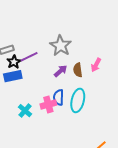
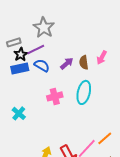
gray star: (61, 46) -> (44, 27), moved
blue semicircle: (58, 97) -> (42, 65), moved, turned 119
cyan cross: (25, 111) -> (19, 113), moved

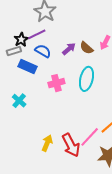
gray rectangle: (14, 42) -> (14, 51), moved
brown semicircle: (84, 62) -> (86, 48), turned -40
blue rectangle: (20, 68) -> (27, 66), moved, turned 36

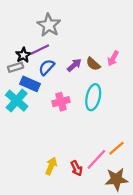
blue semicircle: (43, 51) -> (47, 67), turned -77
cyan cross: (19, 101) -> (17, 101), moved, size x1.5
red arrow: (71, 145) -> (77, 168), size x0.6

